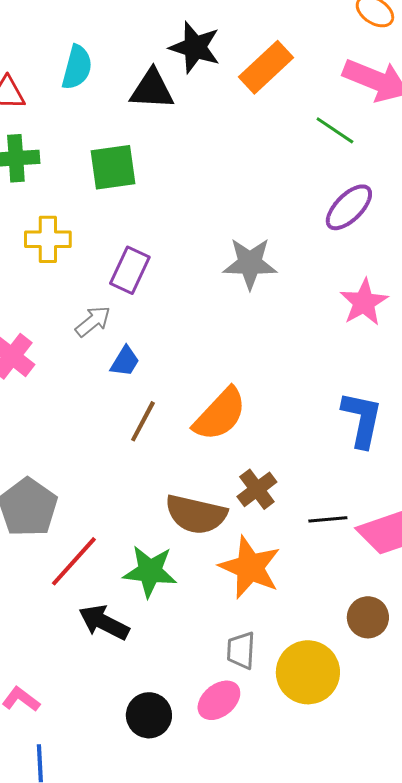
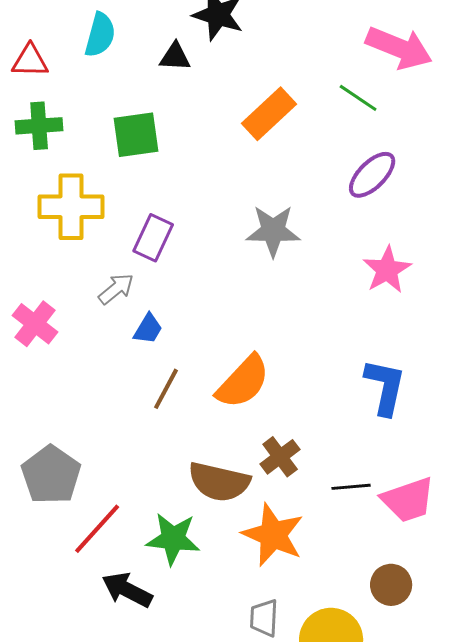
orange rectangle: (266, 67) -> (269, 114), moved
black triangle: (152, 89) -> (175, 57), size x0.7
yellow cross: (48, 239) -> (71, 207), size x1.4

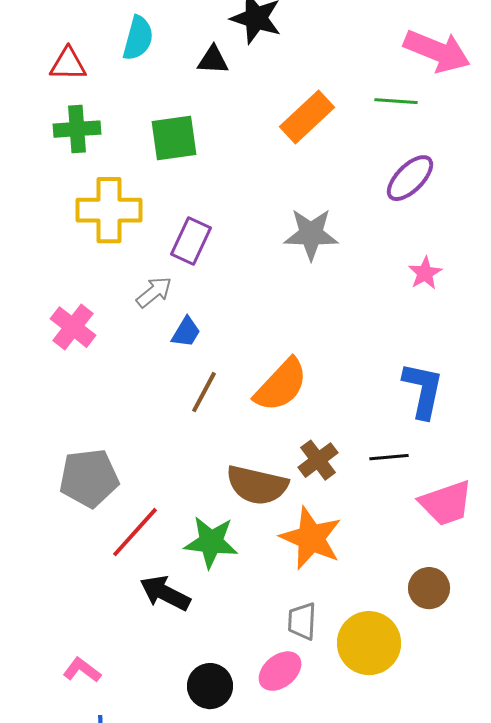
green line: (358, 98) -> (396, 101), turned -30
pink star: (387, 270) -> (425, 273), size x0.7
gray pentagon: (51, 475) -> (89, 478), turned 30
black line: (351, 487) -> (389, 457), moved

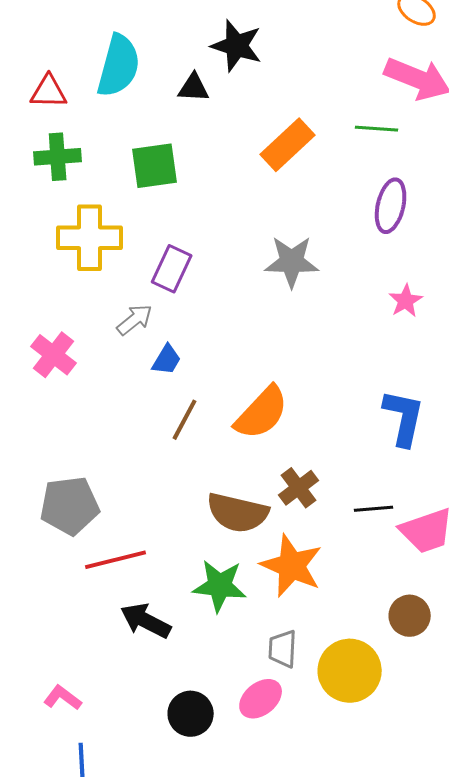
cyan semicircle: (138, 38) -> (119, 66), size x1.4
purple ellipse: (410, 178) -> (391, 206), turned -32
black line: (389, 457) -> (374, 509), moved
red line: (135, 532) -> (116, 560), turned 34
green star: (211, 542) -> (220, 586), moved

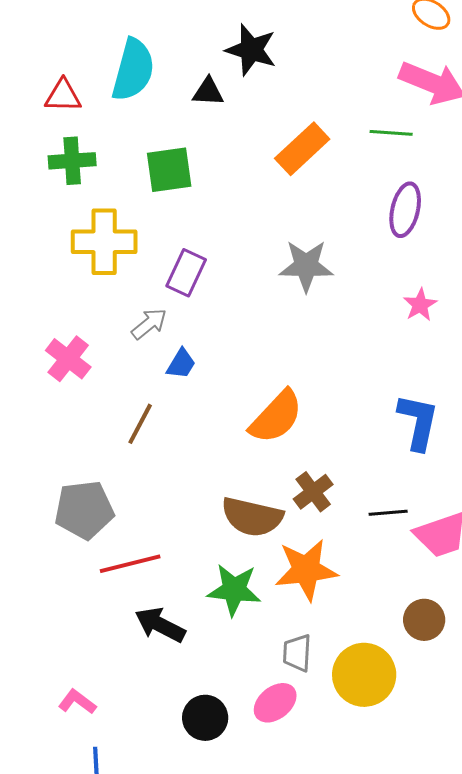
brown line: (185, 420) -> (140, 424), moved
orange star: (292, 566) -> (306, 570), turned -30

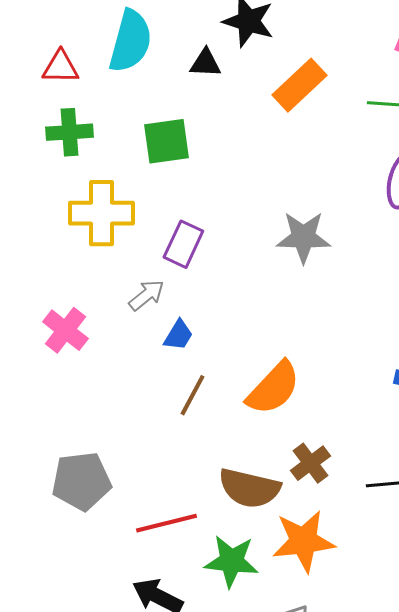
orange rectangle: (302, 149) -> (299, 85), moved
brown line: (140, 424) -> (192, 395), moved
red line: (130, 564) -> (166, 523), moved

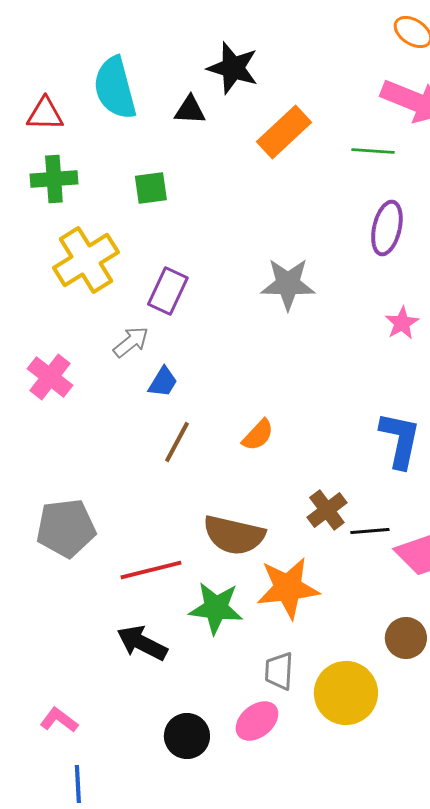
cyan semicircle: (130, 41) -> (115, 88), turned 150
green square: (166, 141) -> (151, 188), size x0.7
yellow cross: (101, 213) -> (86, 260), turned -32
orange semicircle: (273, 388) -> (258, 435), size x0.6
brown cross: (310, 463) -> (327, 510), moved

